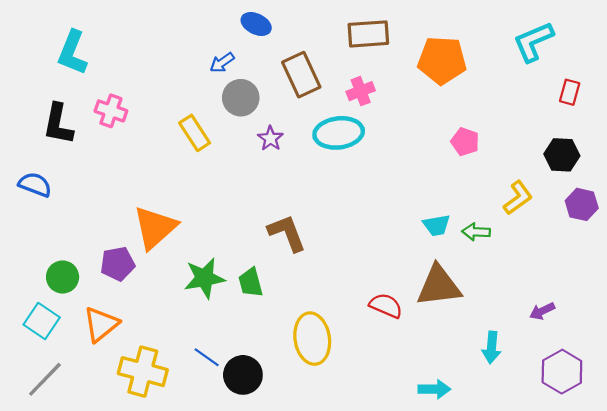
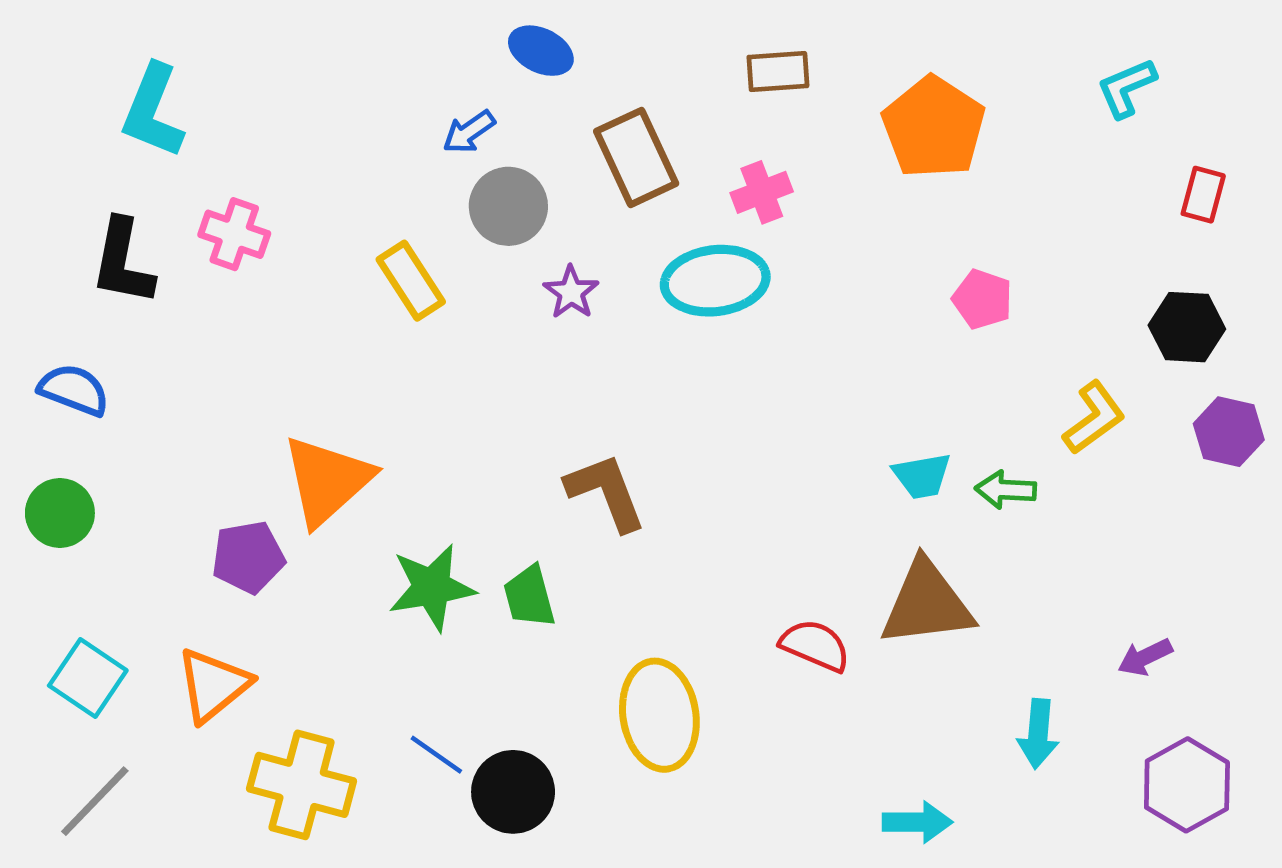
brown rectangle: (368, 34) -> (778, 72), size x0.7
cyan L-shape: (533, 42) -> (1126, 88), size x0.7
orange pentagon: (442, 60) -> (934, 127), turned 30
green circle: (63, 277) -> (60, 513), moved

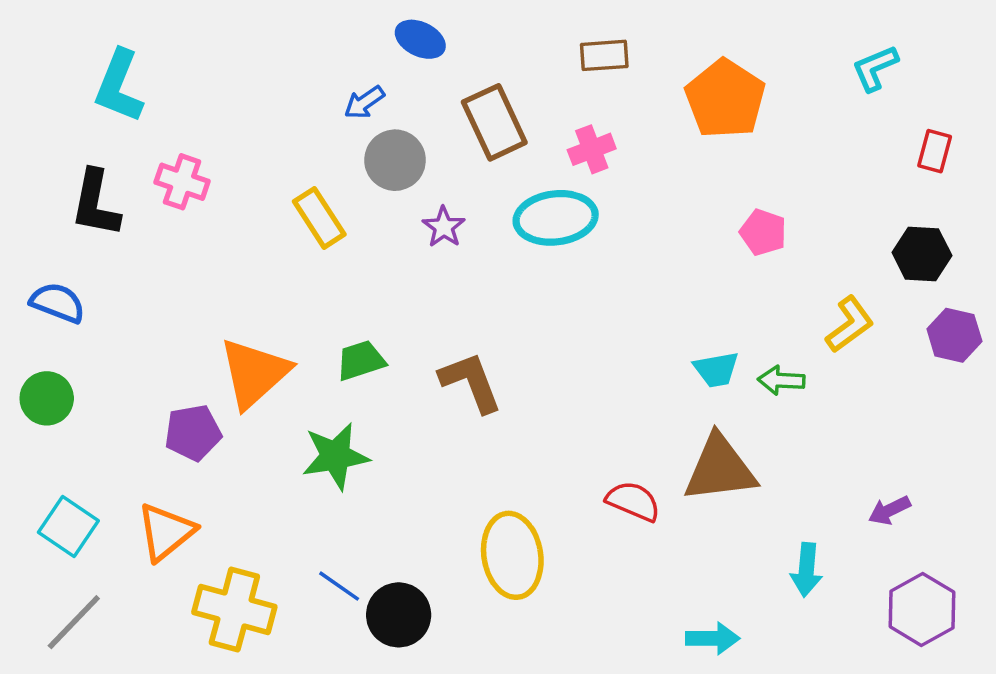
green trapezoid: (529, 597) -> (361, 360), moved, turned 87

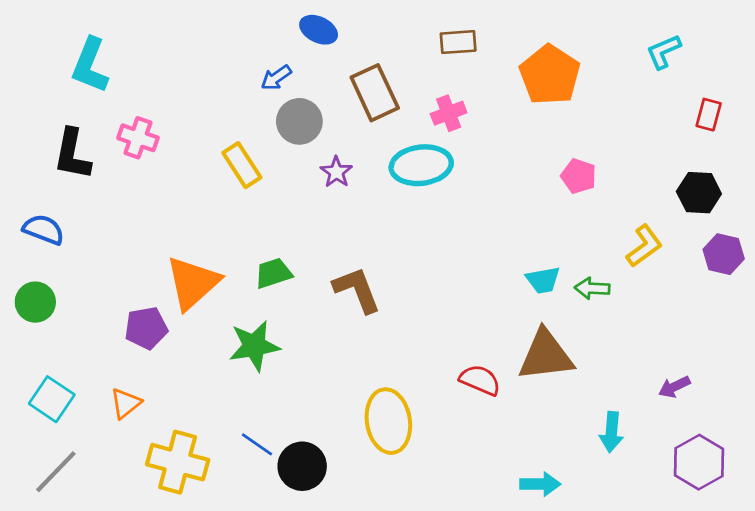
orange triangle: (166, 532) -> (126, 403), size x0.7

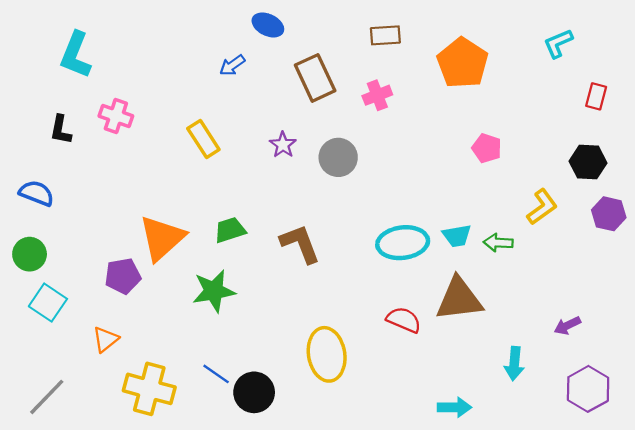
gray circle: (299, 121) -> (338, 157), moved
black L-shape: (72, 154) -> (61, 130), size x0.7
cyan ellipse: (421, 165) -> (403, 243), moved
cyan square: (52, 399) -> (48, 303), moved

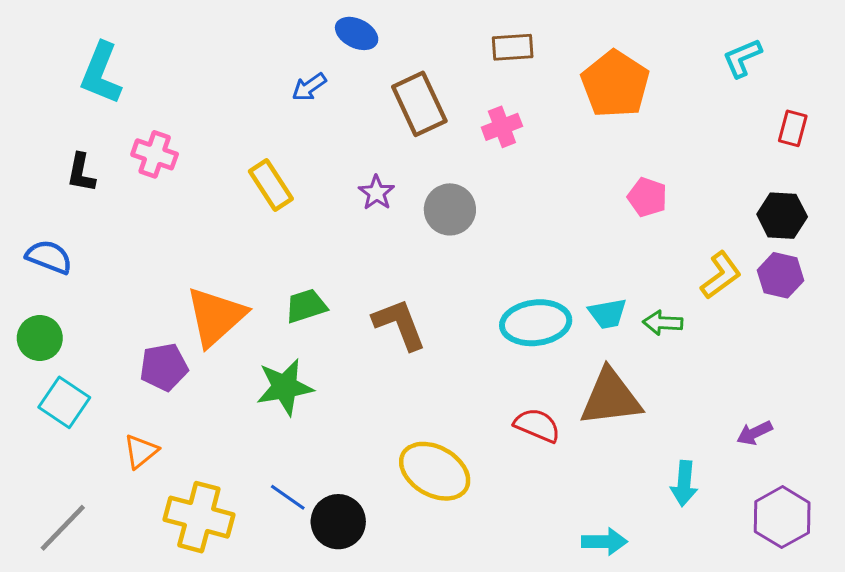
purple hexagon: (609, 214) -> (781, 275), moved
yellow ellipse: (327, 354) -> (435, 471), turned -51

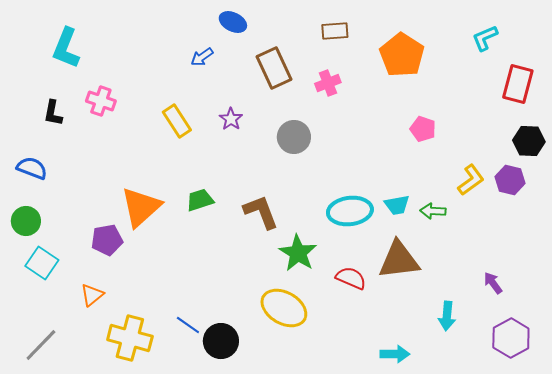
red rectangle: (793, 128) -> (518, 84), size x1.6
purple star: (376, 193) -> (231, 119), moved
black hexagon: (782, 216) -> (529, 141), moved
green star: (285, 387) -> (298, 253), moved, turned -30
purple arrow: (754, 433) -> (493, 283), turned 80

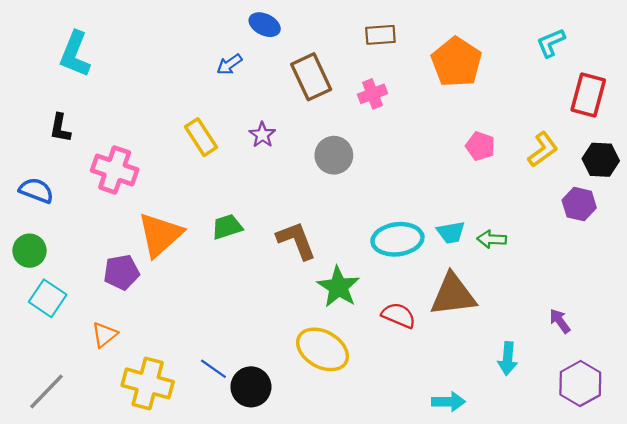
pink cross: (101, 101) -> (115, 170), moved, size x1.4
yellow L-shape: (471, 180) -> (543, 150), moved

